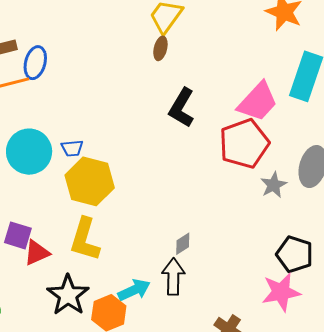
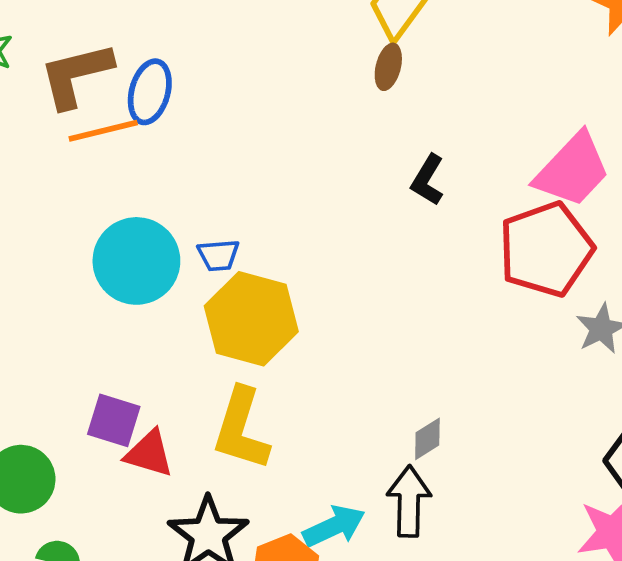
black L-shape: (182, 108) -> (428, 180), size x0.7
red triangle: (37, 253) -> (149, 454), turned 40

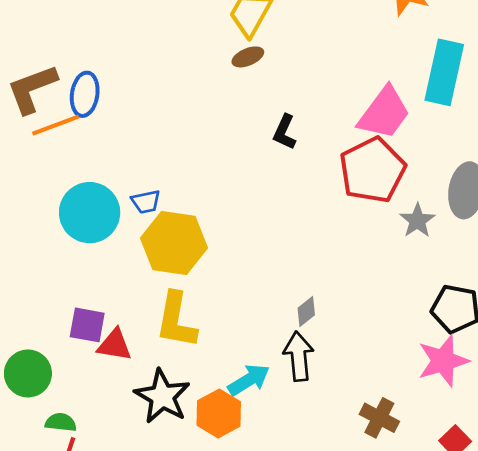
brown ellipse: (388, 67) -> (248, 57), turned 60

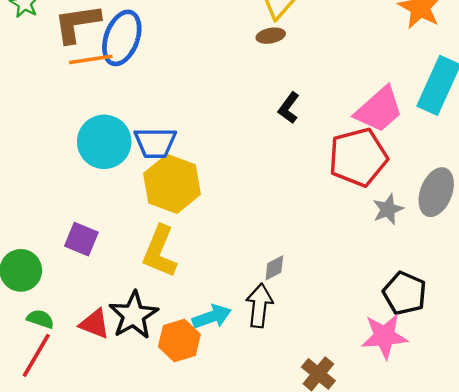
blue ellipse: (85, 94) -> (122, 38), size x1.4
blue trapezoid: (146, 202) -> (155, 143), size x1.6
red triangle: (115, 345) -> (94, 324), moved

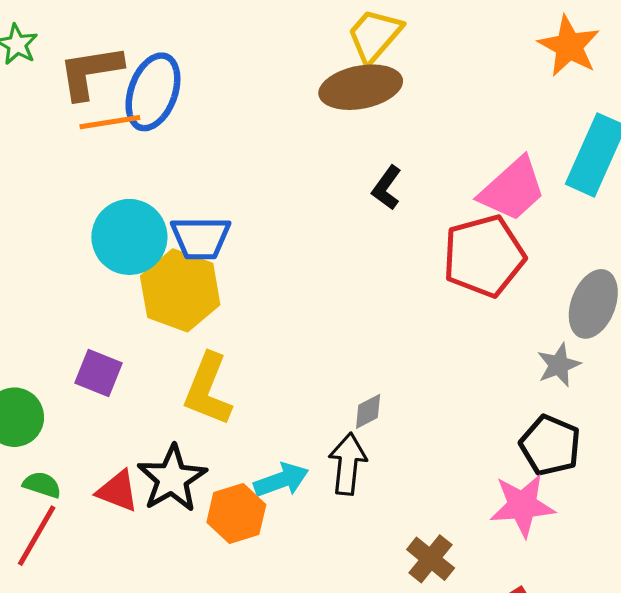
brown ellipse: (271, 36) -> (361, 87), size x2.0
yellow hexagon: (172, 184) -> (180, 290), moved
gray star: (388, 209) -> (559, 365), moved

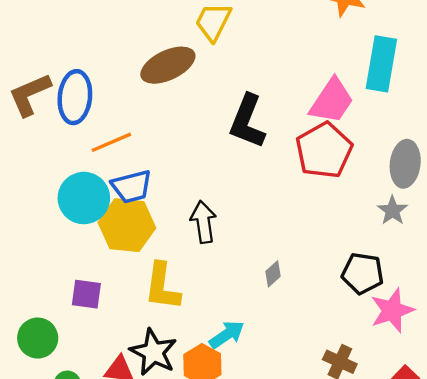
brown ellipse: (361, 87) -> (168, 65), moved
orange line: (110, 122) -> (111, 142), moved
black L-shape: (387, 188) -> (247, 121), size x1.8
black pentagon: (550, 445) -> (363, 273), moved
black arrow: (348, 464) -> (203, 222), moved

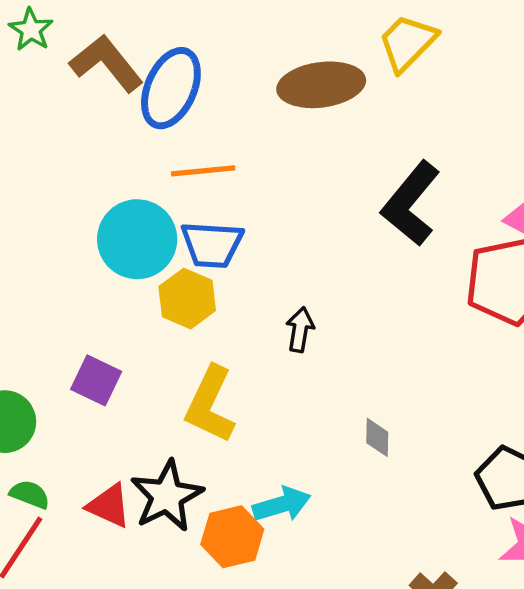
brown L-shape: (30, 94) -> (106, 63), turned 57
black arrow: (203, 222) -> (300, 330), size x0.7
yellow hexagon: (127, 225) -> (187, 299), size x0.7
gray diamond: (273, 274) -> (377, 437), turned -65

